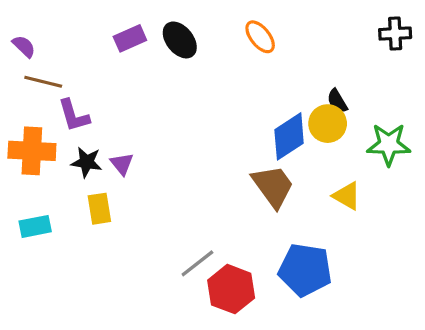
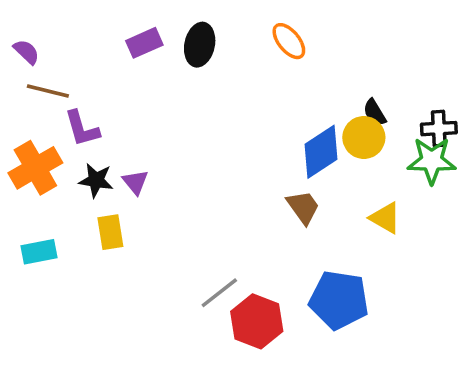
black cross: (395, 34) -> (439, 129), moved
black ellipse: (180, 40) -> (200, 45), turned 51
orange cross: (32, 151) -> (35, 168), turned -33
brown trapezoid: (273, 186) -> (303, 207), size x0.7

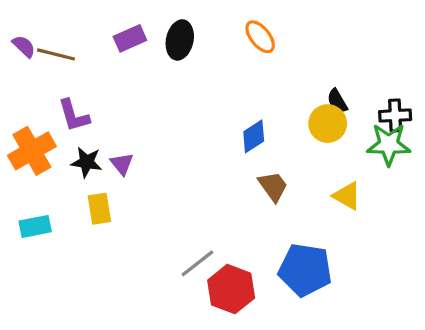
brown line: (48, 91) -> (56, 54), moved
blue diamond: (321, 152) -> (254, 136), moved, size x0.7

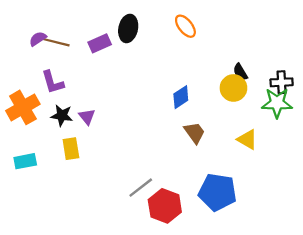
purple rectangle: (130, 38) -> (100, 43), moved
purple semicircle: (24, 46) -> (38, 39), moved, turned -78
brown line: (56, 54) -> (56, 42), moved

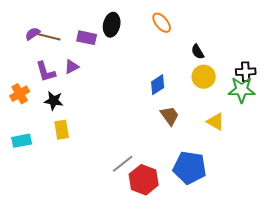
purple rectangle: (100, 43) -> (87, 38), turned 36
black semicircle: (240, 72) -> (198, 52), moved
orange cross: (23, 107) -> (20, 94), size x0.7
purple triangle: (87, 117) -> (72, 67), moved, turned 42

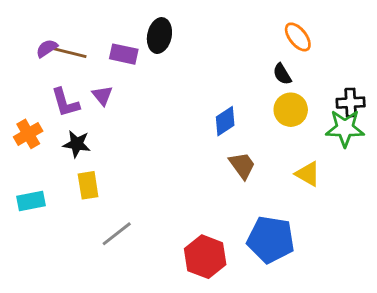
orange ellipse: (162, 23) -> (298, 37), moved
purple triangle: (72, 67) -> (102, 95), turned -42
gray line: (123, 164) -> (117, 234), moved

